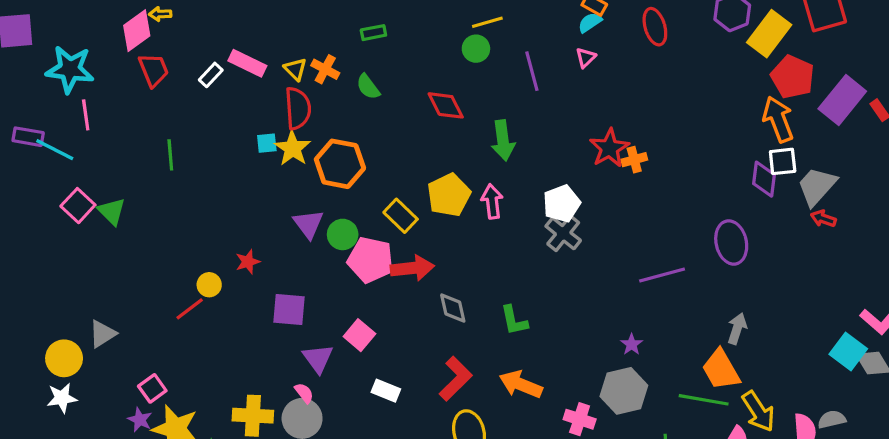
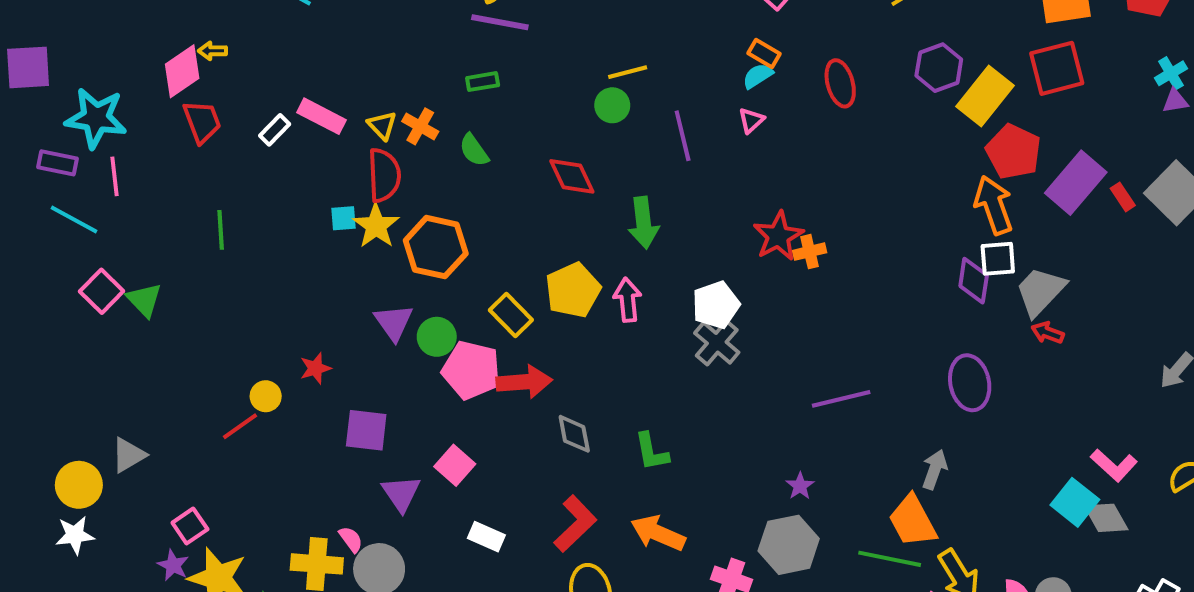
purple rectangle: (28, 137) -> (58, 163), moved
purple ellipse: (731, 242) -> (970, 383), moved
pink semicircle: (304, 393) -> (351, 539), moved

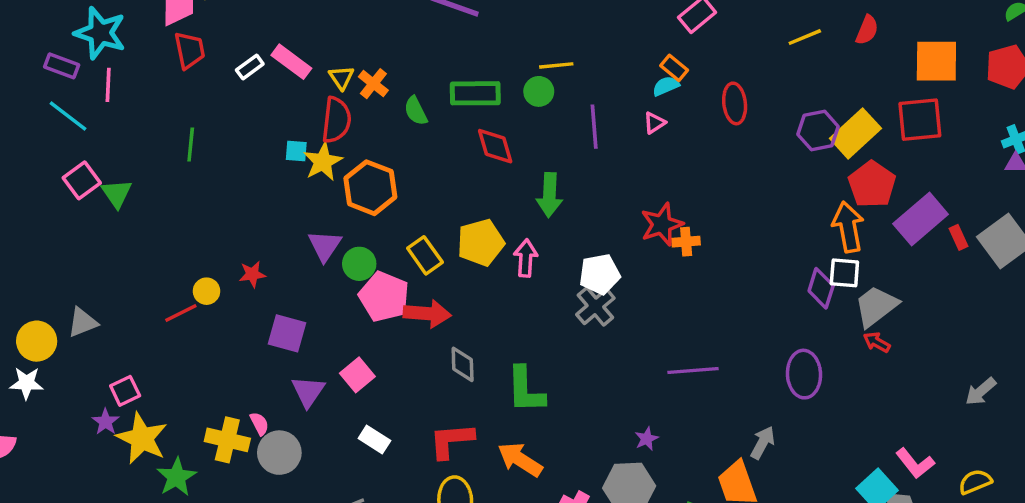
purple hexagon: (939, 68) -> (818, 131), moved
green rectangle: (483, 82) -> (475, 93), moved, size x1.8
green L-shape: (652, 452) -> (526, 390), size x1.4
red L-shape: (575, 524) -> (451, 440), turned -150

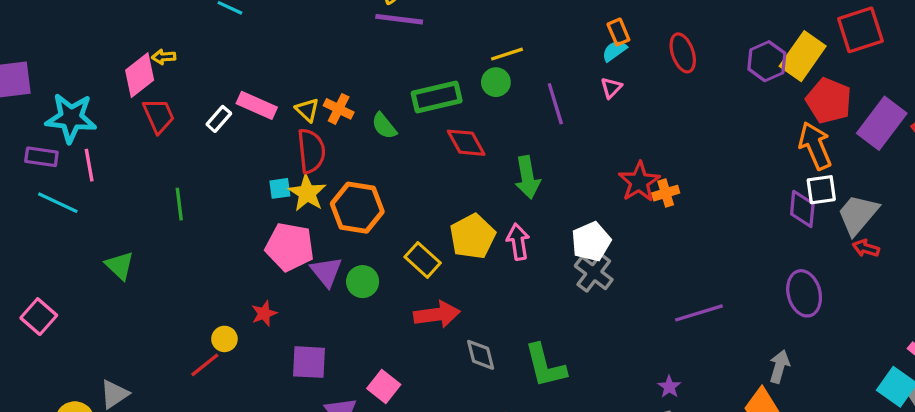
orange rectangle: (674, 68) -> (618, 32), turned 40
pink square: (82, 180) -> (39, 317), moved
pink pentagon: (384, 297) -> (290, 247), moved

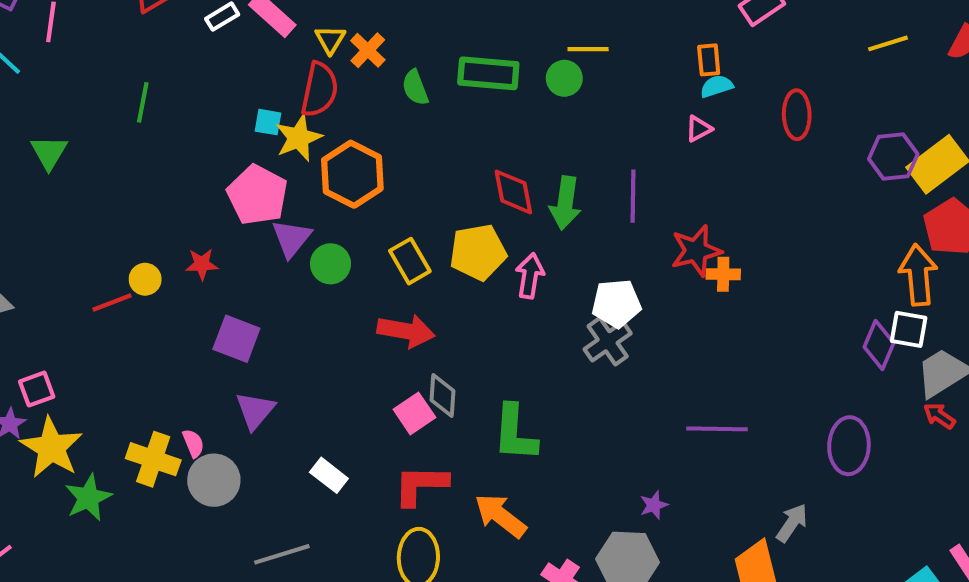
orange rectangle: (618, 32) -> (709, 60), moved
purple line: (555, 104) -> (633, 196), moved
red diamond: (466, 143) -> (513, 192), moved
pink square: (384, 387) -> (414, 413), moved

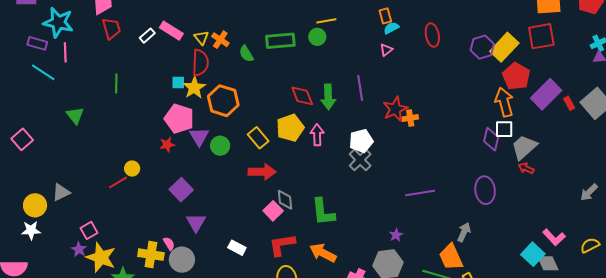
red star: (202, 264) -> (167, 145), moved
purple square: (236, 339) -> (181, 190), turned 35

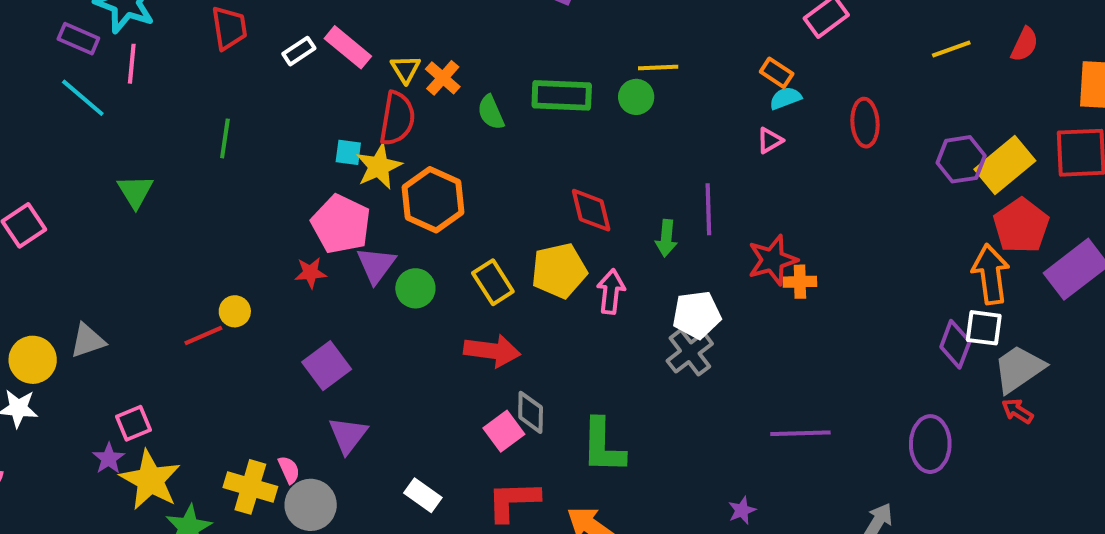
orange rectangle: (385, 16) -> (777, 73), turned -49
green arrow: (328, 97) -> (666, 238), moved, size x0.7

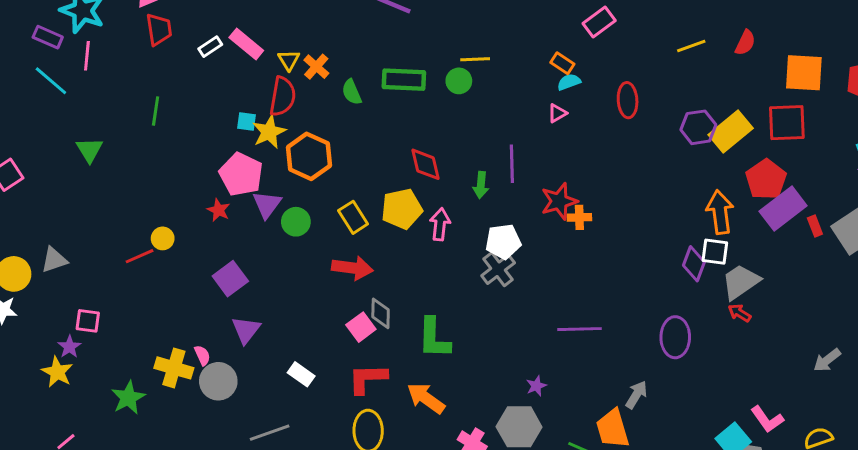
red pentagon: (1021, 226) -> (766, 179), moved
red star: (310, 273) -> (218, 210), turned 30
pink square: (133, 423) -> (88, 321), turned 30
yellow star: (150, 480) -> (57, 372), moved, size x0.7

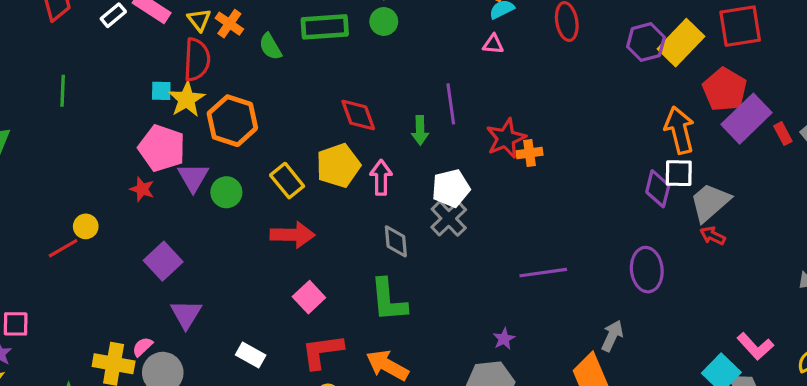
pink triangle: (557, 113) -> (493, 44), turned 42
gray diamond: (381, 313) -> (396, 241), moved
pink semicircle: (202, 355) -> (143, 347), turned -102

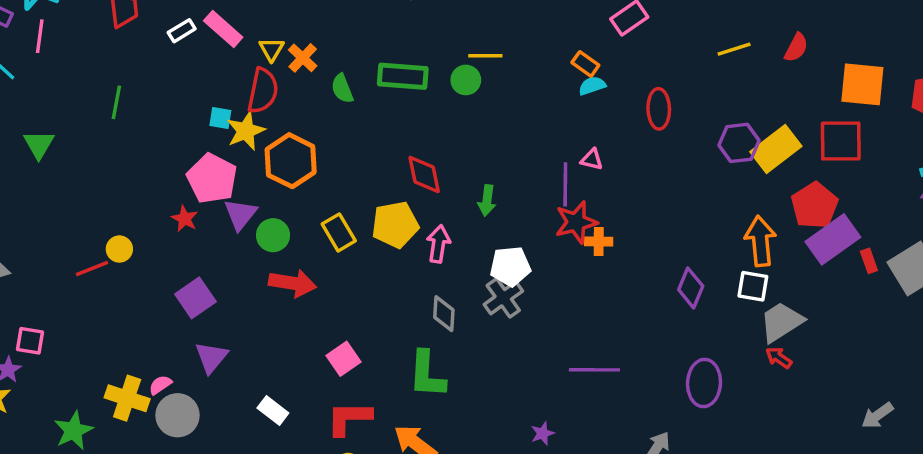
pink triangle: (493, 44) -> (592, 160), moved
purple line: (451, 104) -> (565, 184), moved
purple diamond: (658, 189) -> (691, 288), moved
red arrow: (292, 235) -> (292, 283), moved

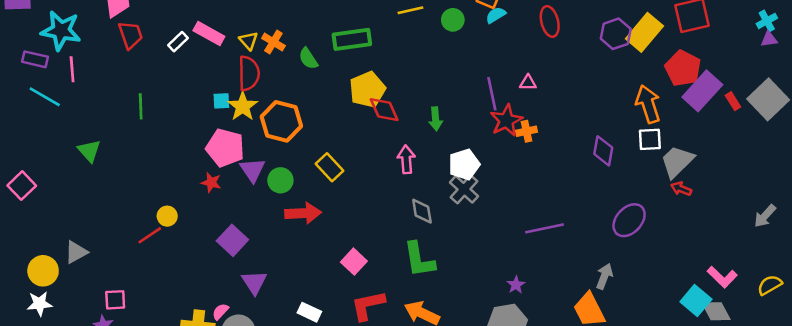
green circle: (466, 80) -> (453, 20), moved
pink triangle: (592, 160) -> (528, 83), moved
yellow pentagon: (395, 225) -> (367, 90), moved
purple ellipse: (704, 383) -> (629, 220), turned 52

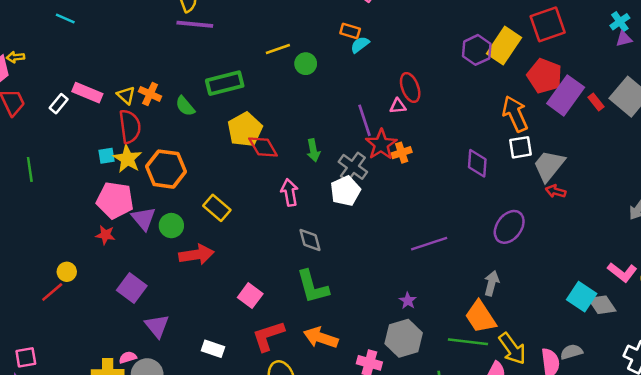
green circle: (453, 20) -> (306, 64), moved
red ellipse: (550, 21) -> (410, 87), moved
gray cross: (464, 189) -> (353, 167), moved
pink L-shape: (722, 277) -> (622, 272), moved
pink semicircle: (220, 312) -> (128, 357), turned 36

